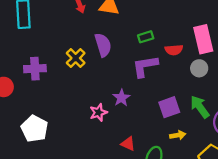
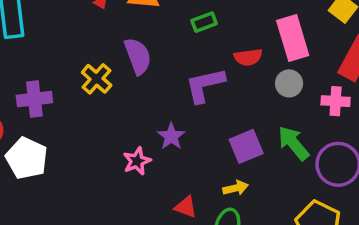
green rectangle: (146, 37) -> (204, 22), moved
white pentagon: (34, 129) -> (27, 158), moved
yellow arrow: (178, 135) -> (236, 188), moved

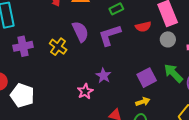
purple L-shape: (205, 85) -> (110, 35), moved
purple cross: (34, 99) -> (23, 46), moved

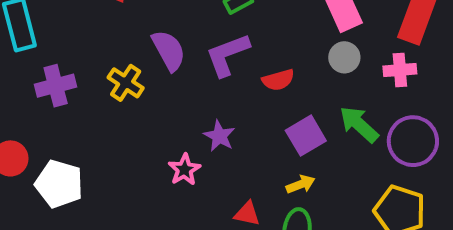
red semicircle: (143, 27) -> (278, 80), moved

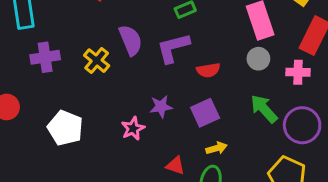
purple star: (219, 136) -> (161, 107), turned 30
purple square: (306, 136) -> (205, 113), moved
white pentagon: (59, 184) -> (65, 128), moved

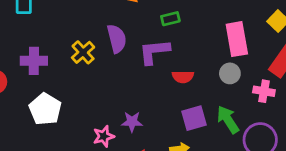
purple cross: (45, 57) -> (34, 61), moved
purple star: (161, 107) -> (132, 122), moved
purple square: (205, 113) -> (194, 118), moved
pink star: (133, 128) -> (104, 136), moved

